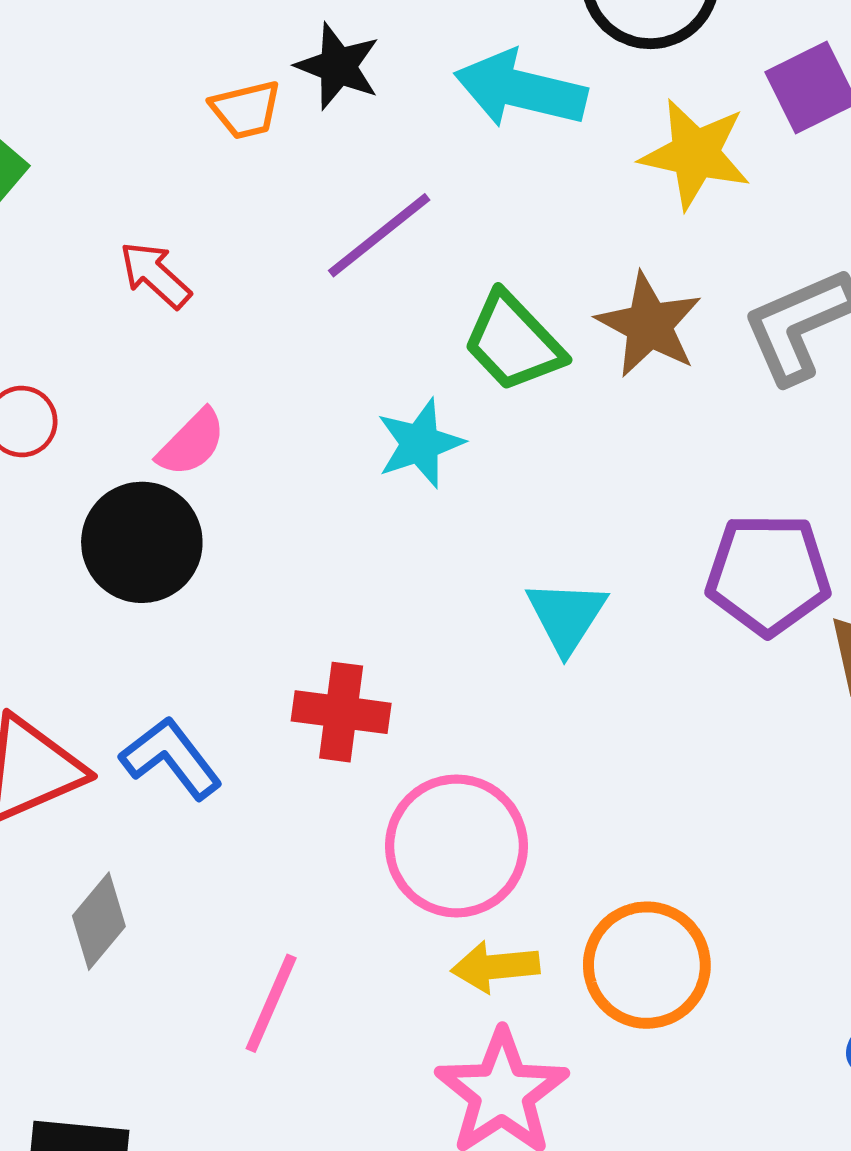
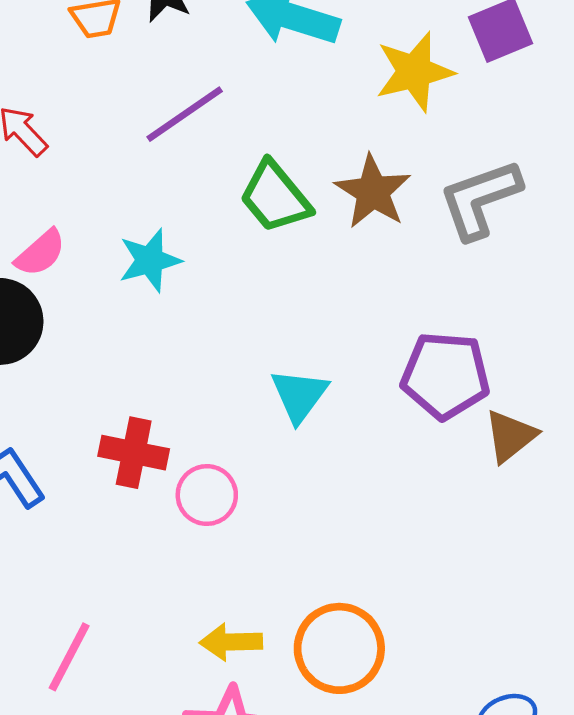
yellow star: (695, 154) -> (414, 72), turned -30
cyan star: (420, 443) -> (150, 260), moved
pink circle: (456, 846) -> (207, 495), moved, size x0.6

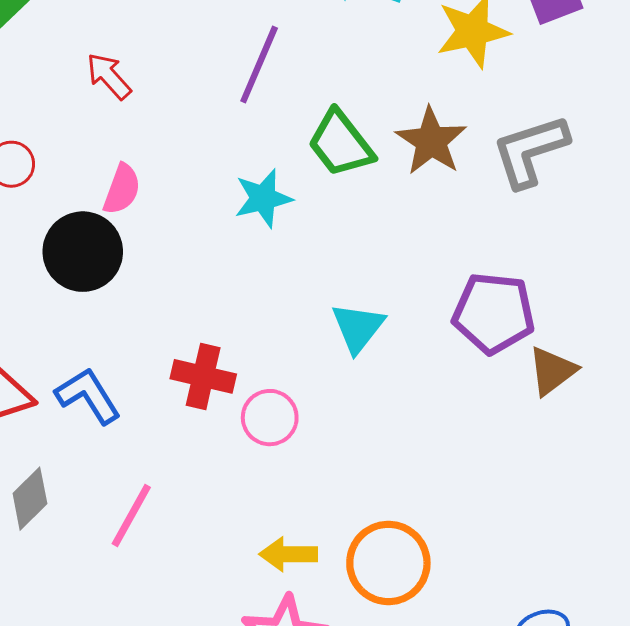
purple line: (185, 114) -> (259, 64), turned -34
pink semicircle: (40, 253) -> (122, 189), turned -30
cyan star: (150, 260) -> (263, 198), moved
pink line: (69, 657) -> (131, 516), moved

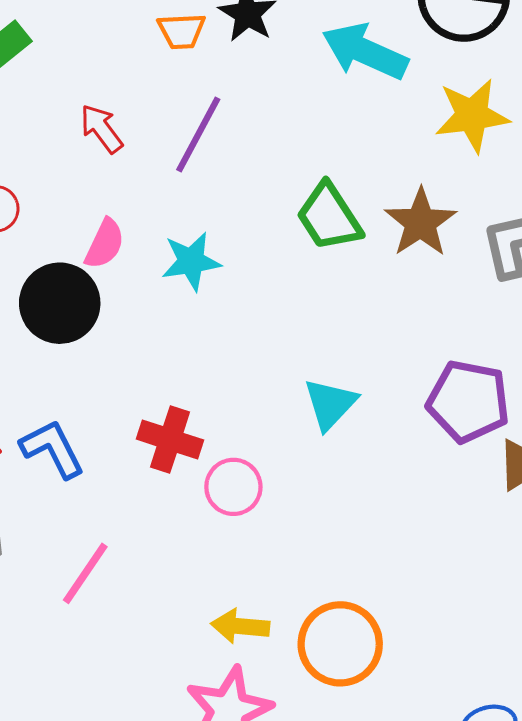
purple line: (259, 64) -> (198, 135), moved
cyan star: (263, 198) -> (191, 261), moved

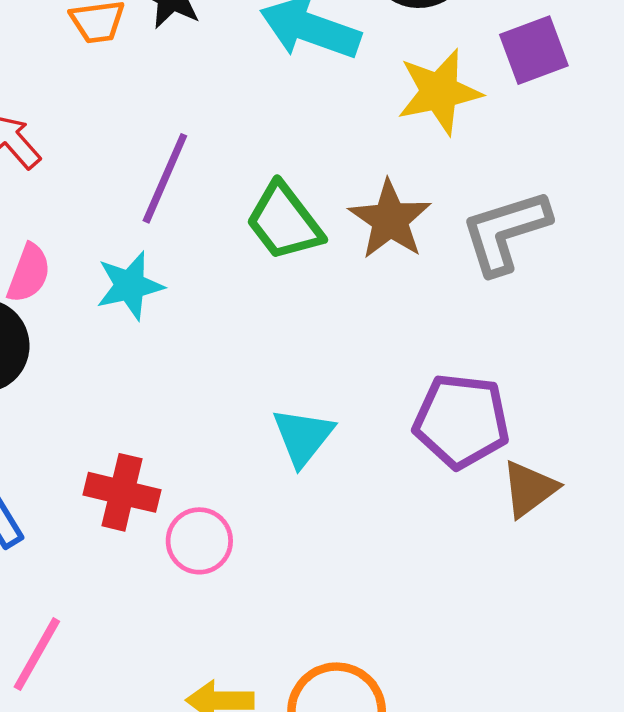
purple line: (198, 135) -> (165, 178), moved

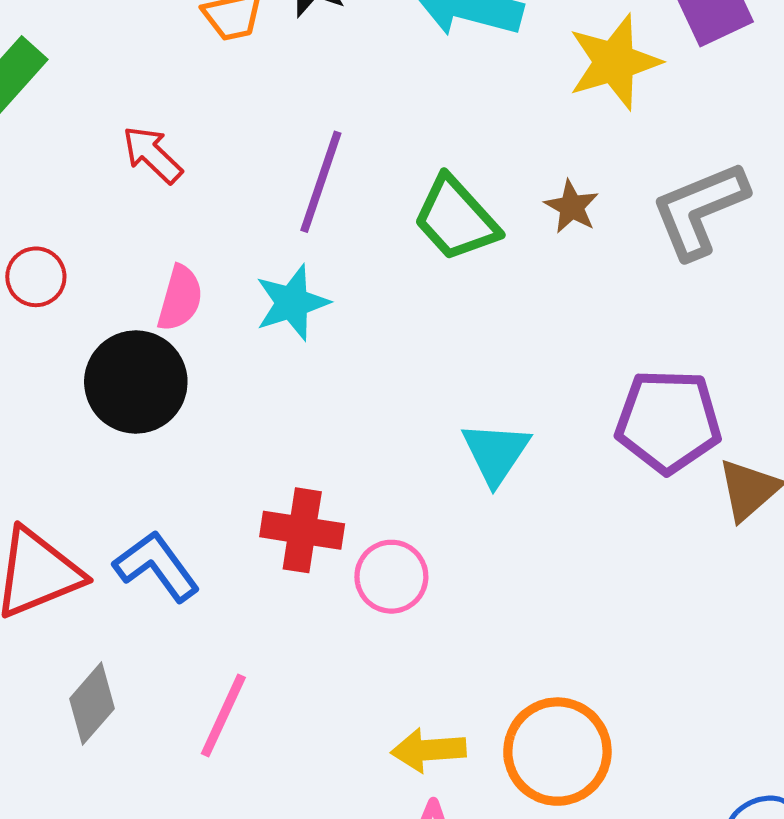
brown star: (390, 220) -> (572, 207), size x0.6

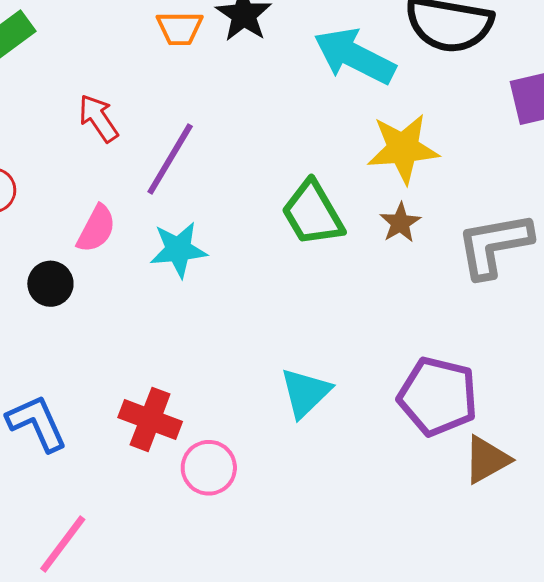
yellow star: (614, 62) -> (403, 148), moved
purple line: (321, 182) -> (170, 159), moved
black circle: (136, 382) -> (50, 284), size x0.6

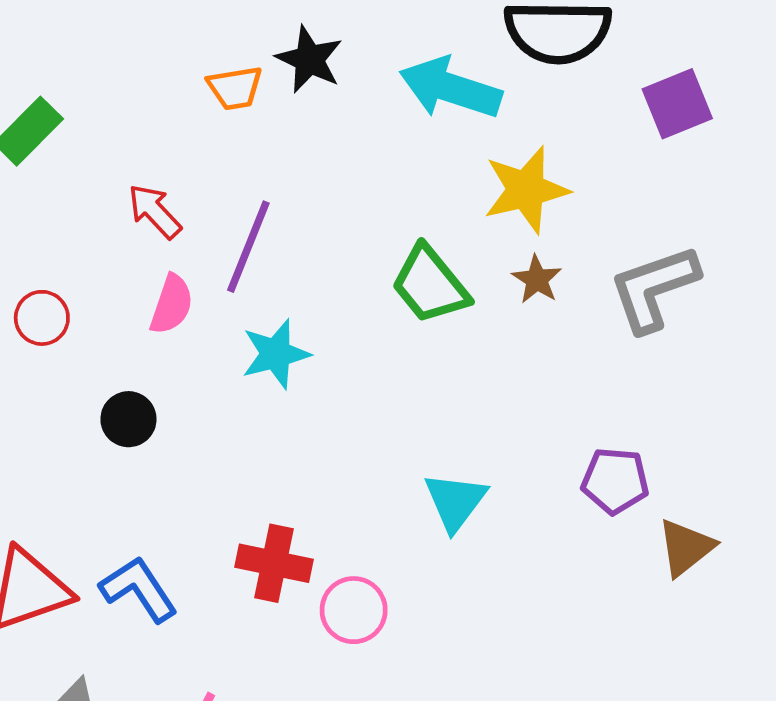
pink semicircle: (96, 229) -> (172, 304), moved
purple pentagon: (438, 396) -> (615, 481), size x0.7

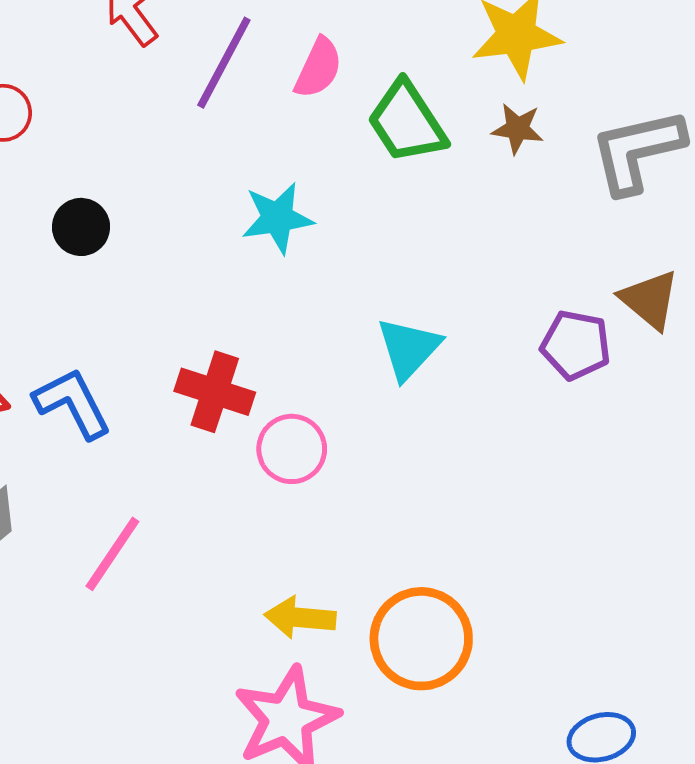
brown star: (537, 279) -> (518, 129), turned -30
pink semicircle: (172, 304) -> (318, 68), moved
cyan star: (276, 354) -> (278, 218), moved
brown triangle: (686, 547) -> (650, 300), moved, turned -48

